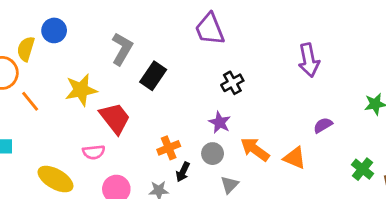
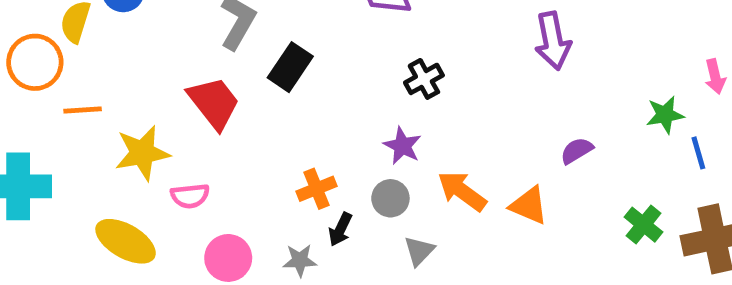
yellow star: (81, 90) -> (142, 153), moved
orange line: (30, 101) -> (83, 110), turned -55
red trapezoid: (115, 118) -> (214, 103), moved

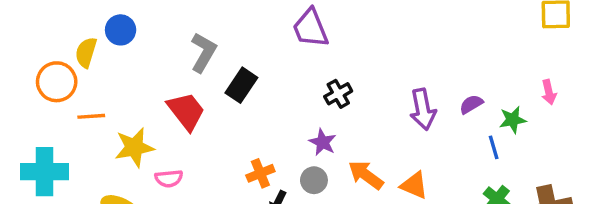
purple arrow: (553, 41) -> (423, 109), moved
purple semicircle: (577, 151) -> (471, 104), moved
blue line: (698, 153) -> (494, 147), moved

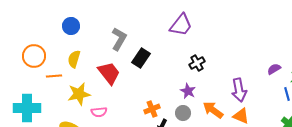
purple trapezoid: (311, 28) -> (181, 25), turned -120
yellow semicircle: (86, 52) -> (74, 59), moved
purple arrow: (423, 109) -> (239, 90), moved

